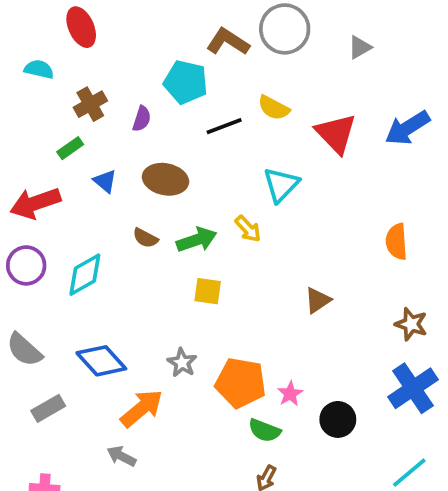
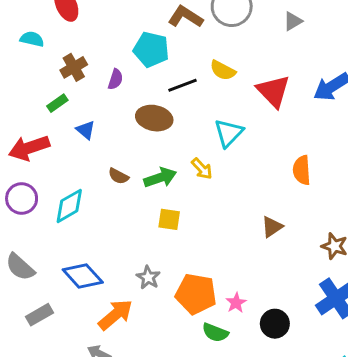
brown ellipse: (165, 179) -> (154, 118), moved
orange semicircle: (396, 242) -> (302, 170), moved
brown triangle: (318, 300) -> (272, 227), moved

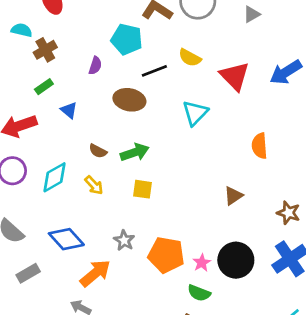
brown cross: (74, 67) -> (45, 50), moved
yellow arrow: (202, 169) -> (94, 185), moved
black circle: (275, 324) -> (236, 260), moved, size x1.4
green semicircle: (215, 333) -> (199, 293), moved

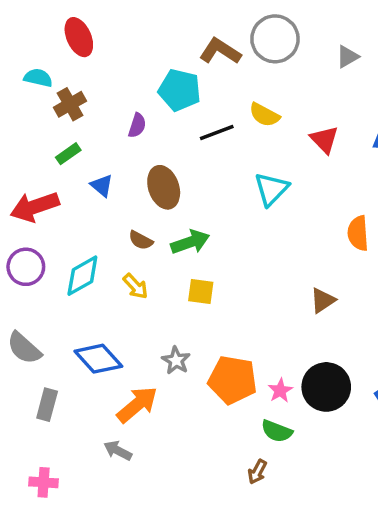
red triangle: (235, 76) -> (324, 140), size x0.7
brown ellipse: (129, 100) -> (164, 187), moved, turned 60
gray rectangle: (28, 273) -> (47, 405), turned -45

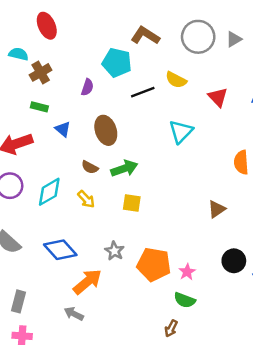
gray circle: (275, 39) -> (198, 37), moved
green rectangle: (68, 154) -> (39, 107), turned 49
black circle: (326, 387) -> (234, 261), moved, size x0.7
gray rectangle: (47, 405) -> (18, 301), moved

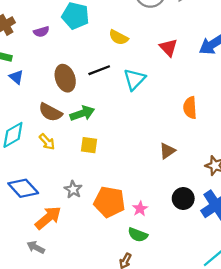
yellow semicircle: (176, 80) -> (119, 37), moved
purple semicircle: (87, 87) -> (41, 32), moved, turned 56
black line: (143, 92) -> (99, 70), moved
blue triangle: (63, 129) -> (16, 77), moved
brown semicircle: (90, 167) -> (50, 112), size x1.5

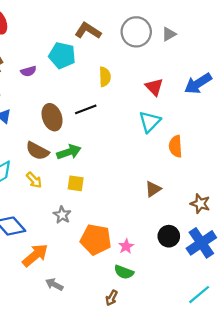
yellow semicircle: (119, 37) -> (105, 77), turned -120
cyan triangle: (134, 79) -> (150, 122), moved
gray star: (73, 189) -> (62, 215), moved
gray arrow: (36, 247) -> (54, 284), moved

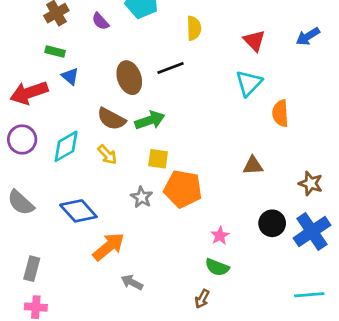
purple semicircle: (28, 71) -> (100, 21), turned 64
blue arrow: (198, 84) -> (308, 36), size x0.7
brown triangle: (153, 189) -> (253, 166), turned 30
orange pentagon: (96, 240) -> (183, 189), moved
cyan line: (199, 295) -> (309, 295), turned 35

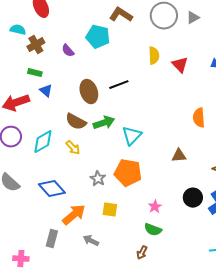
yellow semicircle: (194, 28) -> (154, 56), moved
cyan triangle: (249, 83) -> (132, 136), moved
yellow square: (158, 159) -> (110, 210), moved
gray rectangle: (32, 269) -> (52, 239), moved

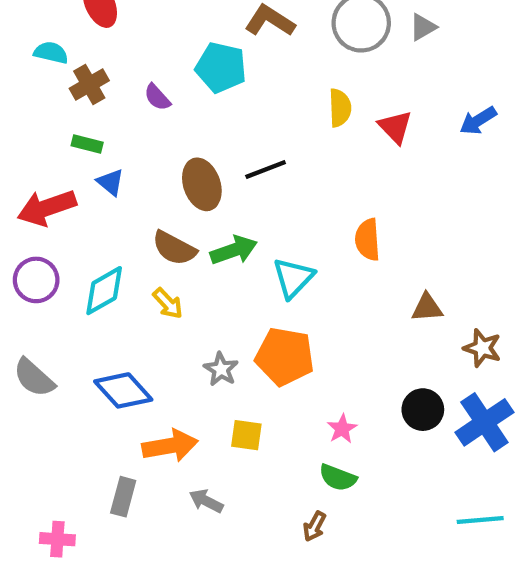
orange semicircle: (199, 118) -> (368, 240), moved
brown triangle: (179, 156) -> (427, 308), moved
orange arrow: (74, 215) -> (170, 446), turned 30

